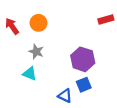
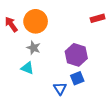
orange circle: (38, 23) -> (36, 21), size x1.5
blue triangle: (65, 96) -> (60, 88), turned 32

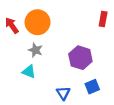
red rectangle: (98, 18) -> (103, 19), turned -64
blue square: (77, 78) -> (92, 87), moved

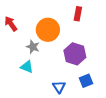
red rectangle: (103, 19) -> (78, 14), moved
orange circle: (38, 22) -> (48, 30), moved

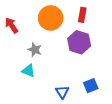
orange circle: (48, 30) -> (51, 18), moved
purple hexagon: (75, 54) -> (79, 42), moved

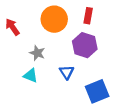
blue square: (91, 86) -> (97, 91), size x1.5
blue triangle: (62, 92) -> (67, 72), moved

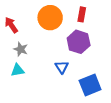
gray star: (37, 53) -> (21, 49), moved
cyan triangle: (30, 76) -> (18, 70), moved, turned -32

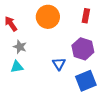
red rectangle: (82, 14) -> (86, 16), moved
purple hexagon: (79, 42) -> (83, 49), moved

